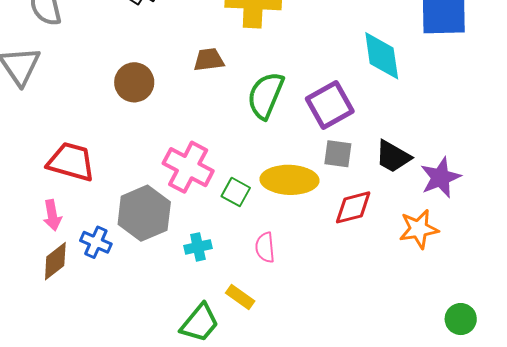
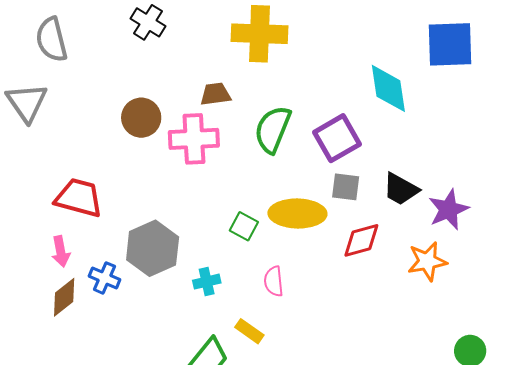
pink cross: (188, 167) -> (194, 139), moved, turned -30

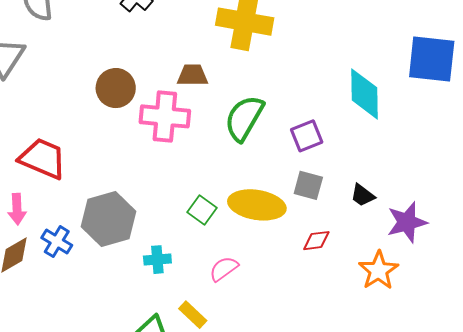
purple square: (337, 138) -> (307, 136), size x0.7
black trapezoid: (401, 189) -> (363, 195), size x0.7
red diamond: (361, 240) -> (316, 241), size x0.7
orange star: (427, 261) -> (379, 270), turned -30
pink semicircle: (274, 281) -> (224, 269), turned 52

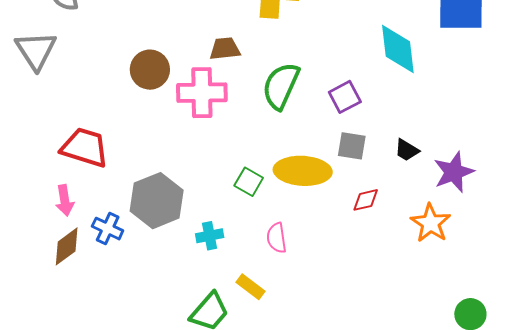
pink semicircle: (224, 269) -> (277, 238), turned -56

